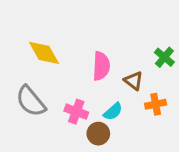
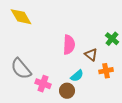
yellow diamond: (44, 53) -> (21, 17), moved
pink cross: (76, 112) -> (43, 84), moved

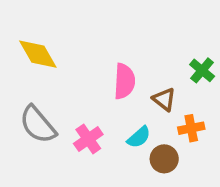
yellow diamond: (21, 17) -> (38, 54), moved
pink cross: (43, 84) -> (88, 139), moved, turned 35
brown circle: (67, 91) -> (164, 159), moved

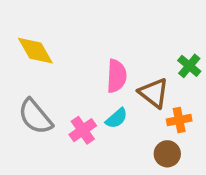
brown triangle: (164, 99) -> (154, 93), size x1.4
cyan semicircle: (139, 137) -> (117, 118), moved
brown circle: (164, 159) -> (167, 154), moved

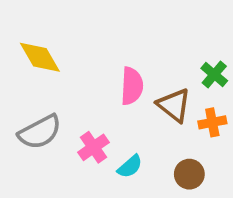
gray semicircle: (35, 117) -> (40, 132), turned -78
cyan semicircle: (117, 118) -> (130, 166), moved
orange cross: (179, 120) -> (212, 122), moved

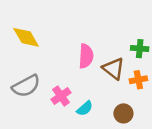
green cross: (214, 74) -> (140, 49), turned -35

